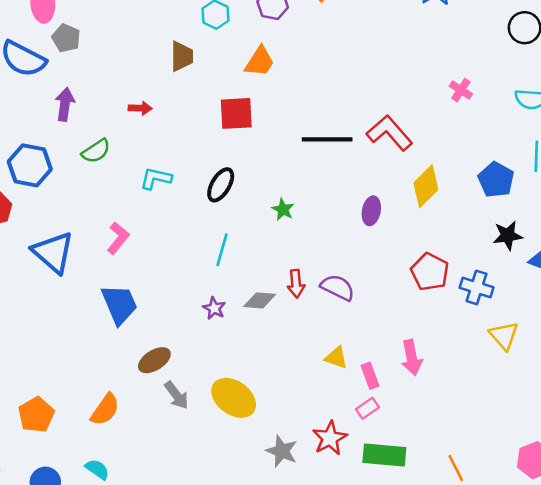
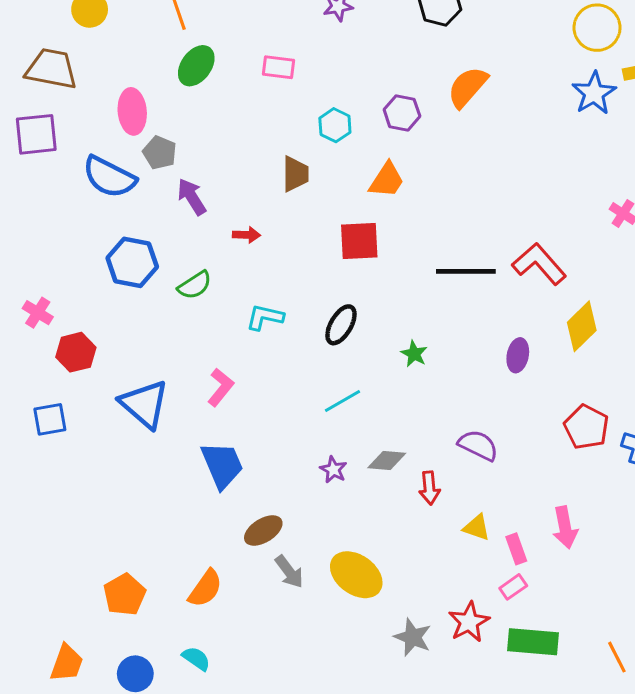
purple arrow: (65, 104) -> (192, 197), moved, turned -40
blue hexagon: (30, 165) -> (132, 262), moved
cyan line: (222, 250) -> (343, 401), turned 44
red arrow: (296, 284) -> (429, 488), moved

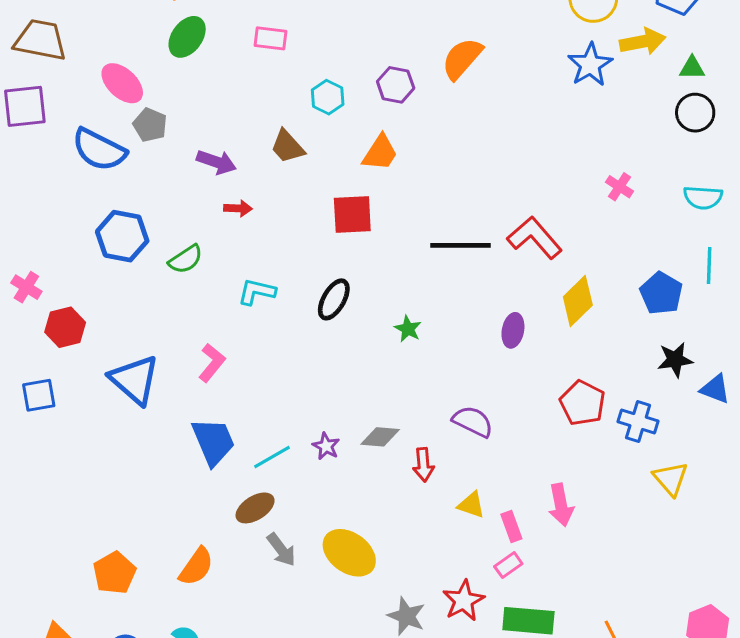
pink ellipse: (132, 111) -> (122, 83), turned -42
brown trapezoid: (295, 174) -> (287, 147), turned 138
purple arrow: (192, 197) -> (216, 162), moved, turned 141
cyan line: (343, 401) -> (272, 457), moved

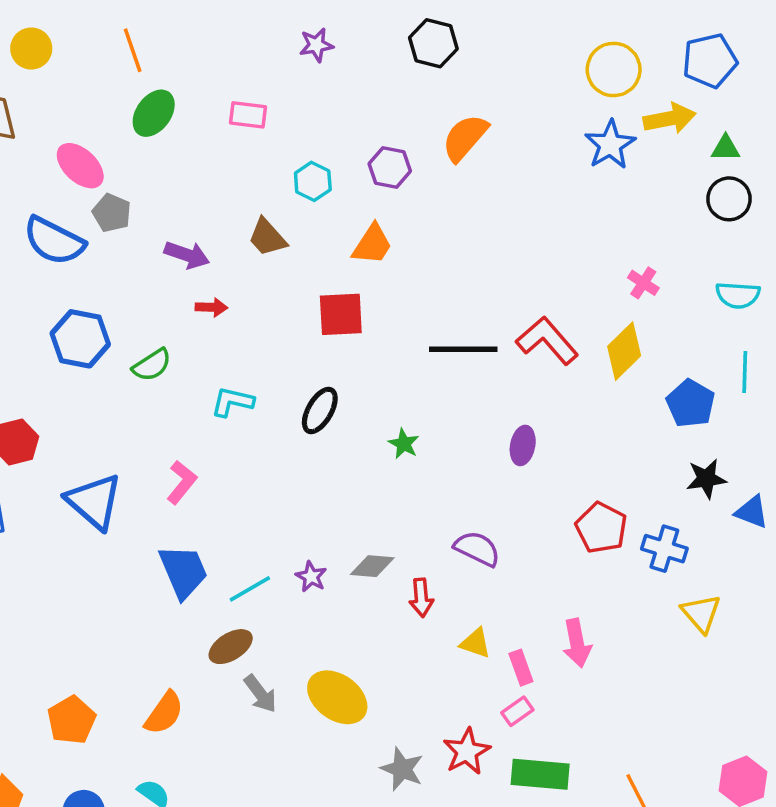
yellow diamond: (578, 301) -> (624, 351), moved

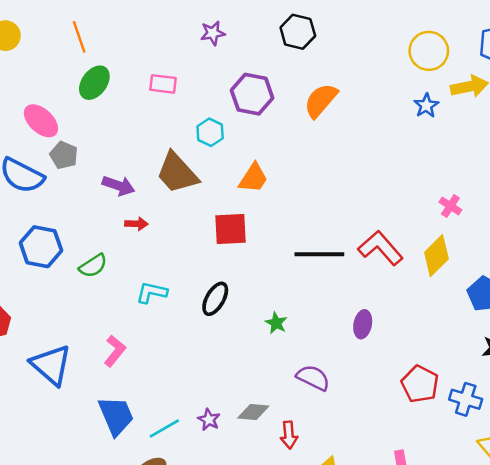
blue star: (610, 145) -> (426, 106), size x0.7
purple hexagon: (390, 167) -> (252, 94), moved, size x1.4
brown trapezoid: (267, 237) -> (177, 173), size x1.5
purple semicircle: (477, 549) -> (313, 378), moved

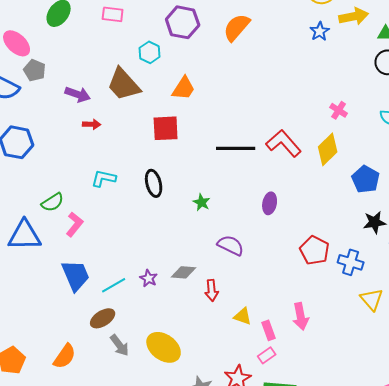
green semicircle: (93, 266) -> (53, 202), moved
black ellipse: (215, 299) -> (154, 183), turned -44
blue triangle: (51, 365) -> (25, 235), turned -42

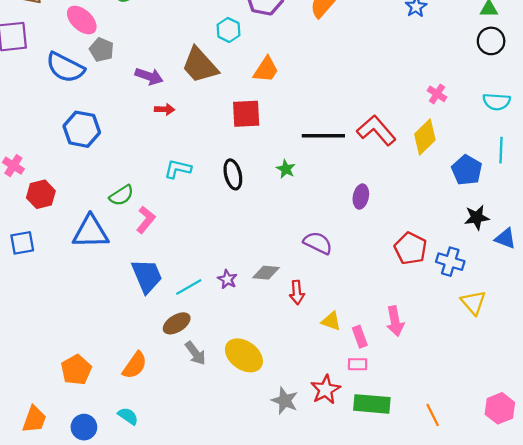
green star: (202, 202) -> (286, 169), moved
pink rectangle: (267, 355) -> (358, 364), turned 36

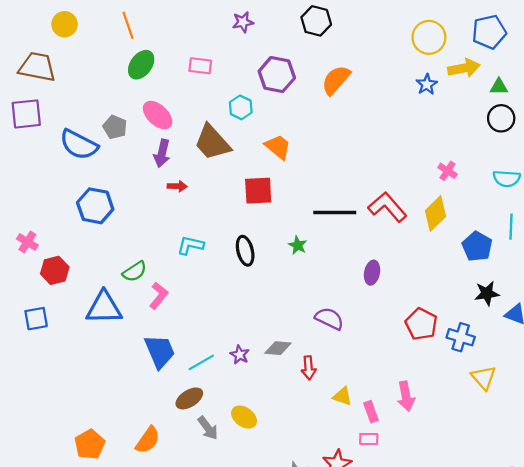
pink ellipse: (82, 20) -> (158, 115), moved
orange trapezoid: (266, 70) -> (278, 147), turned -84
purple arrow: (149, 76) -> (162, 153), turned 84
yellow ellipse: (244, 355) -> (244, 417), moved, size x0.7

